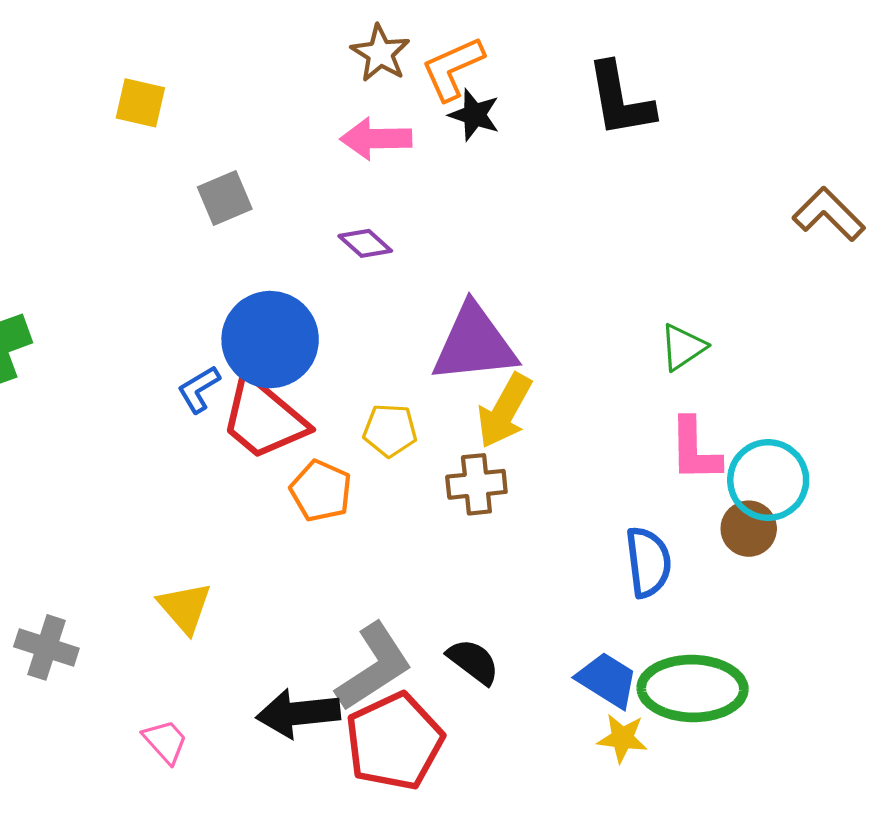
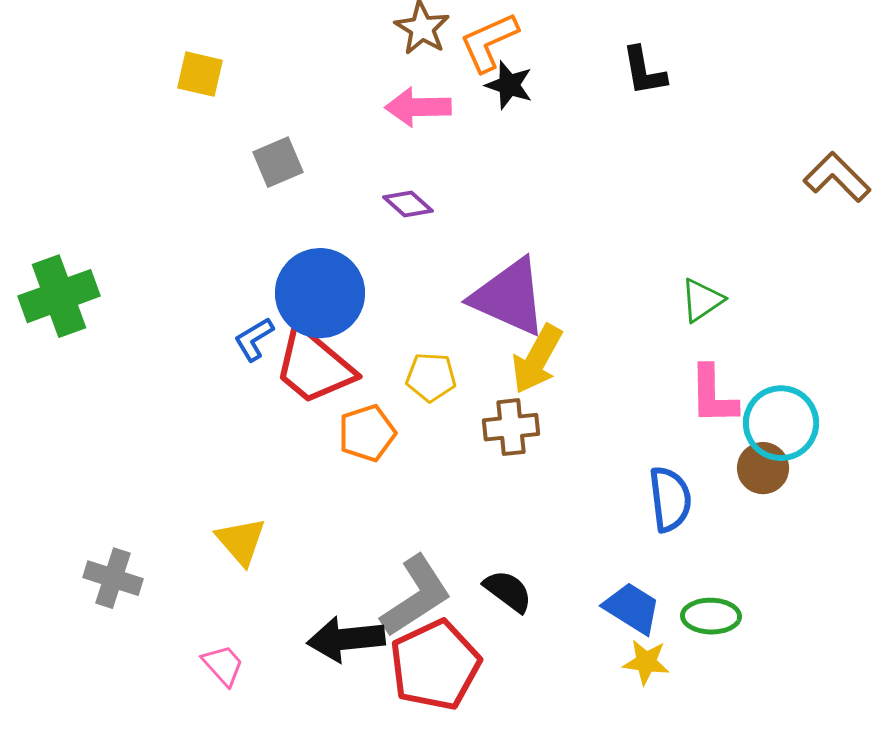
black L-shape: (620, 100) -> (644, 71), size x0.7
purple triangle: (474, 344) -> (509, 297), turned 30
orange pentagon: (321, 491) -> (367, 433), turned 30
green ellipse: (693, 689) -> (711, 616), size x0.6

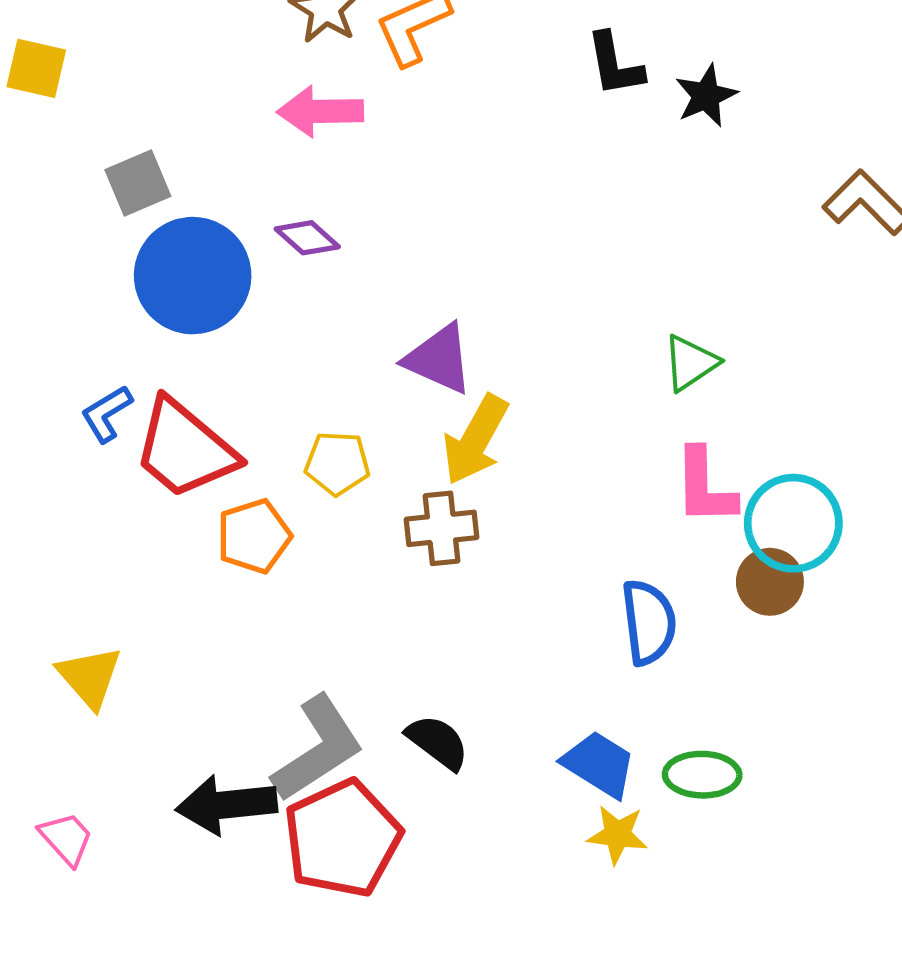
black star: (509, 85) -> (706, 96), moved, turned 30
blue circle: (320, 293) -> (193, 276), moved
purple triangle: (509, 297) -> (439, 359), size x0.7

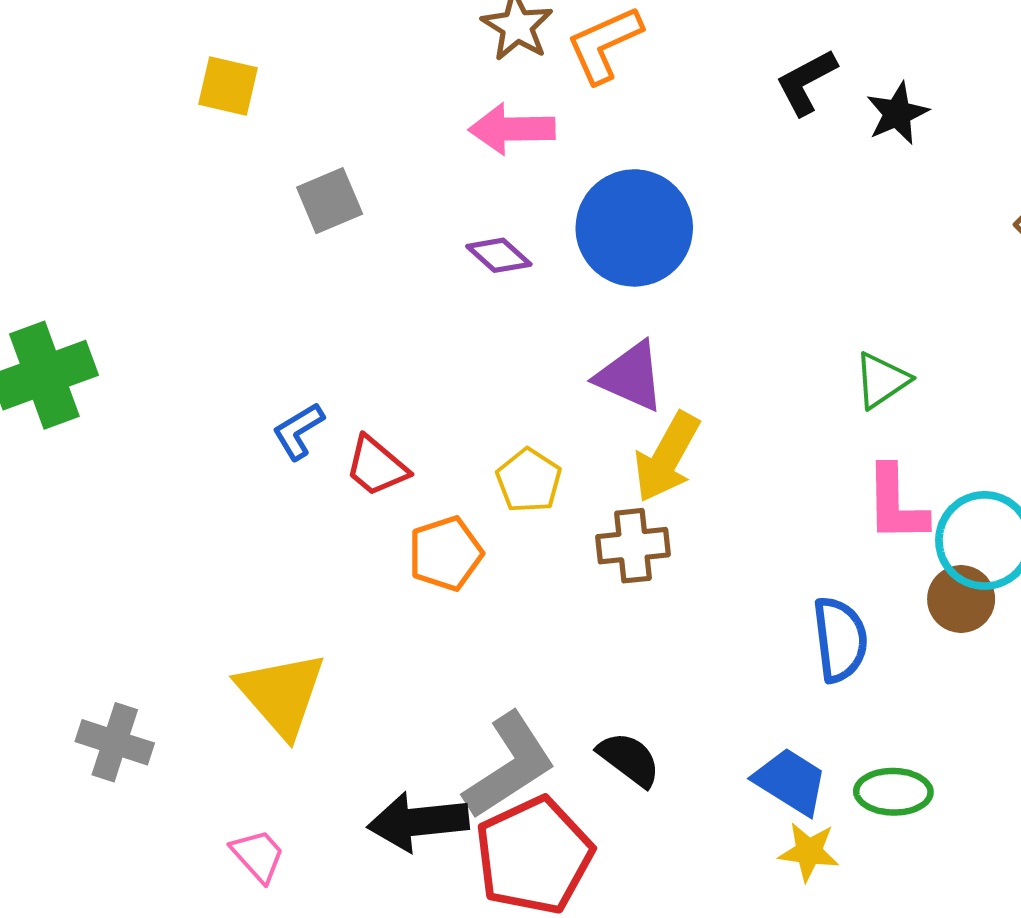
black L-shape: (615, 64) -> (806, 82), turned 72
blue circle: (193, 276) -> (634, 228), moved
red trapezoid: (185, 449) -> (376, 466), size x0.6
yellow pentagon: (337, 463) -> (529, 481), turned 30
yellow triangle: (90, 677) -> (281, 694), size x1.4

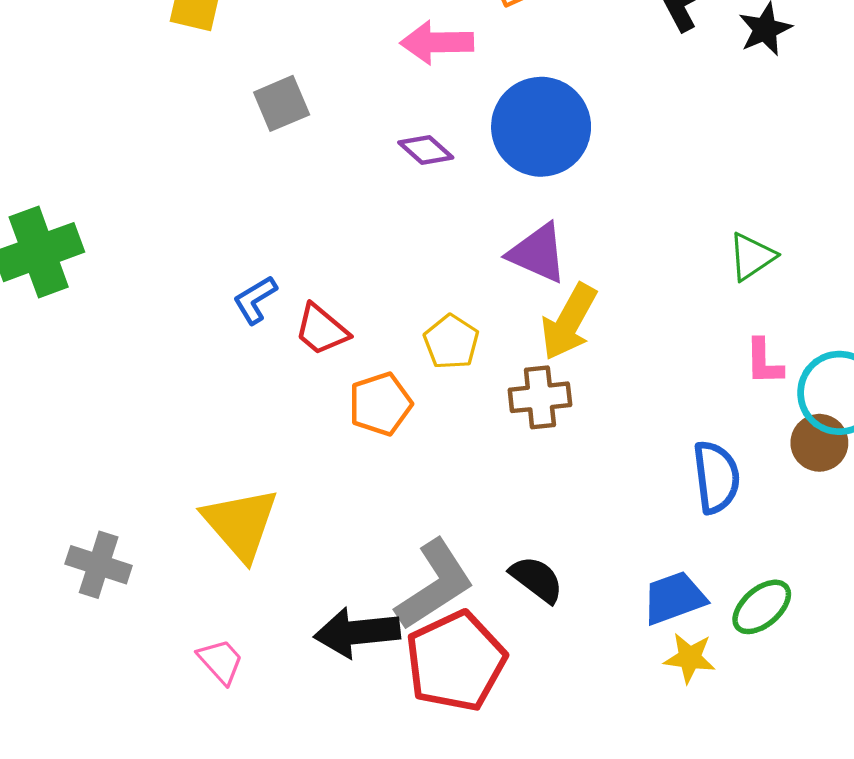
pink L-shape: (896, 504) -> (764, 362), size x0.7
blue trapezoid: (791, 781) -> (674, 598), turned -52
green ellipse: (893, 792) -> (762, 607), turned -42

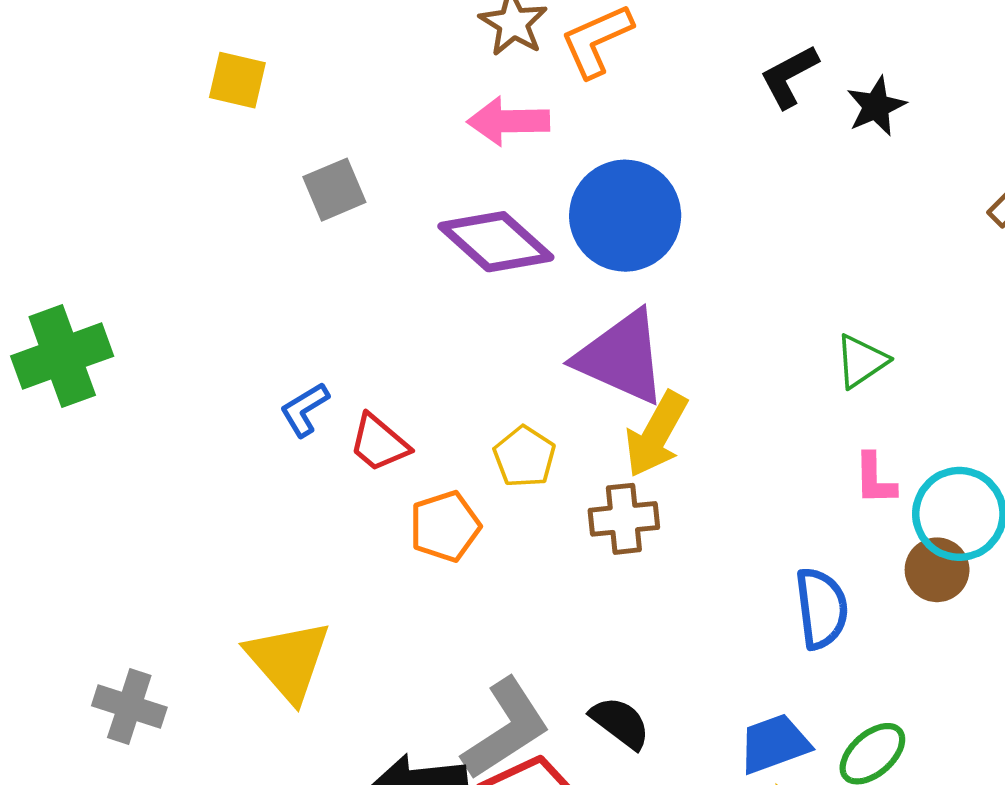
purple diamond: (426, 150) -> (496, 242), size x1.8
purple triangle: (538, 253) -> (621, 357), size x1.4

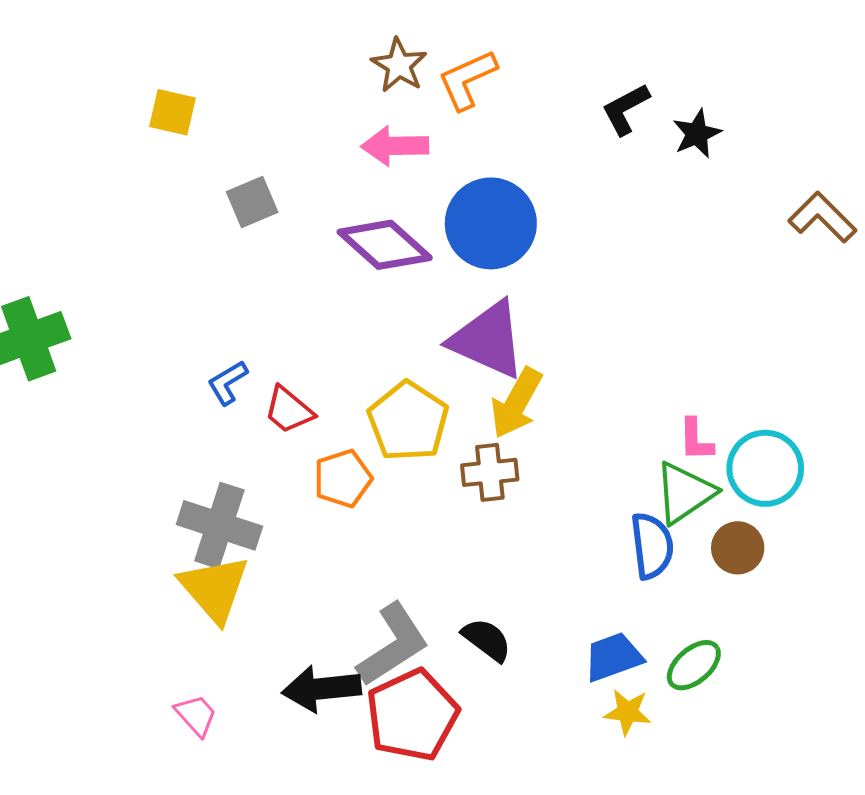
green triangle: (861, 361) -> (685, 493), moved, size x1.4
yellow pentagon: (524, 457) -> (408, 421), size x1.6
brown circle: (937, 570) -> (738, 548), moved
gray cross: (129, 706) -> (219, 525), moved, size x1.4

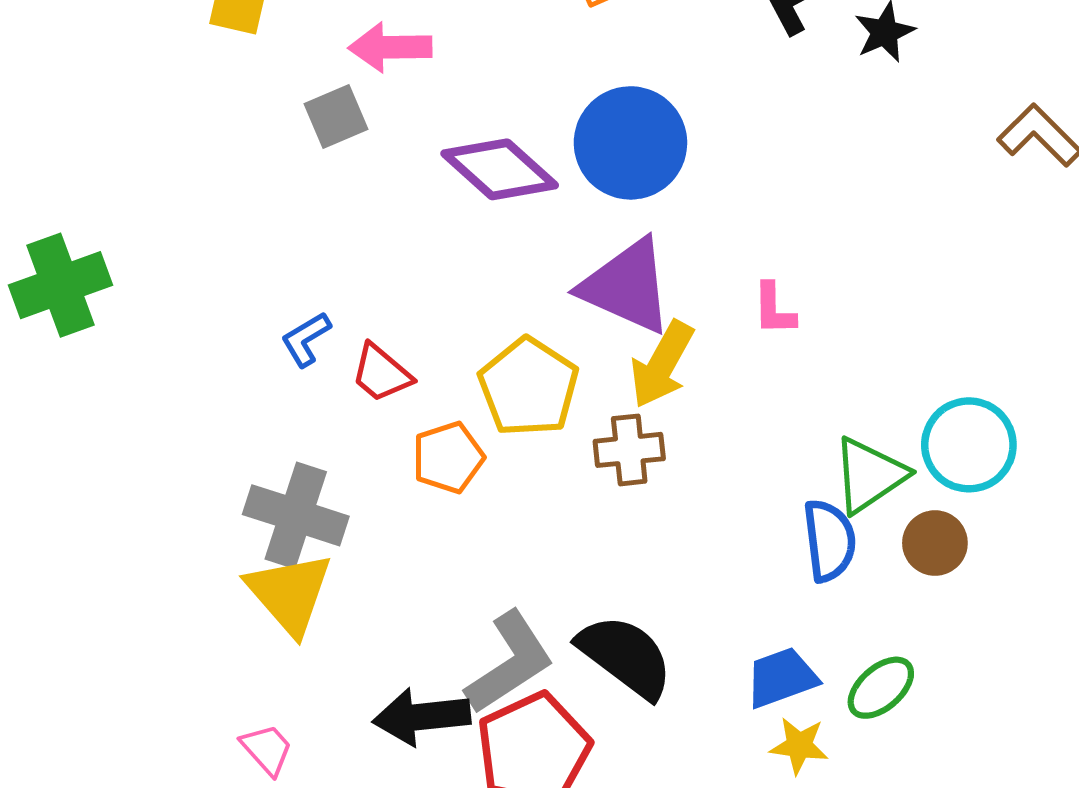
pink arrow: (395, 146) -> (390, 47), moved
pink L-shape: (696, 440) -> (774, 309), moved
black semicircle: (487, 640) -> (625, 656), size x1.6

